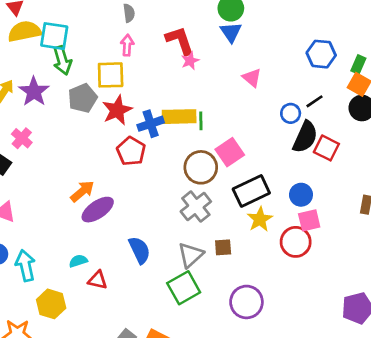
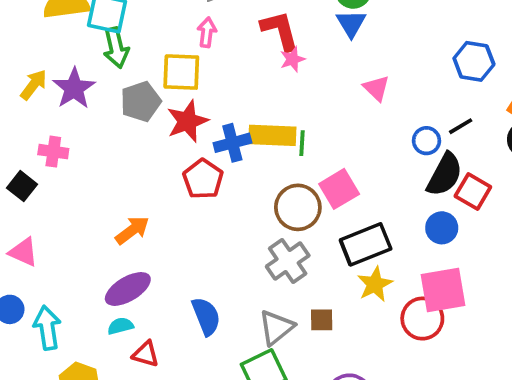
pink cross: (22, 138) -> (53, 152), turned -36
blue circle: (301, 195) -> (442, 228), moved
purple ellipse: (98, 210) -> (128, 289), moved
pink square: (309, 220) -> (443, 290), size x1.5

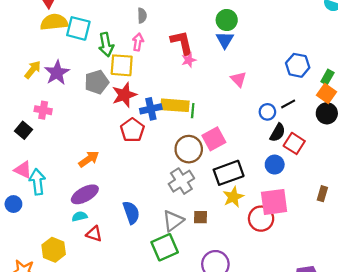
green arrow: (116, 48) -> (106, 45), moved
black semicircle: (445, 175) -> (278, 133), size x0.7
cyan arrow: (47, 328) -> (37, 182), moved

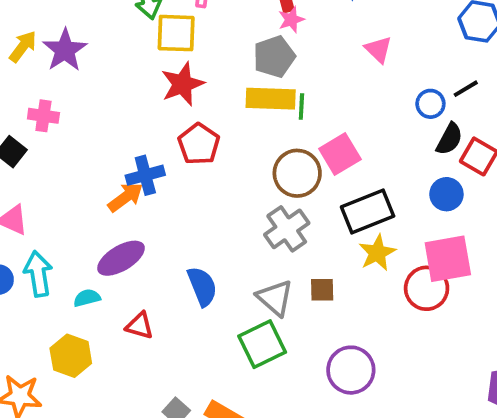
gray pentagon: (97, 82) -> (274, 57), moved
blue cross: (151, 109) -> (145, 175), moved
cyan arrow: (37, 182) -> (38, 274), moved
cyan semicircle: (80, 216) -> (87, 298), moved
gray triangle: (173, 221) -> (275, 298), turned -40

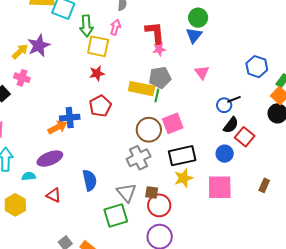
yellow arrow: (23, 47) -> (20, 51), moved
gray pentagon: (274, 57) -> (160, 78), moved
red star: (182, 84) -> (97, 73), size x0.7
black line: (466, 89) -> (234, 99), moved
red circle: (427, 288) -> (159, 205), moved

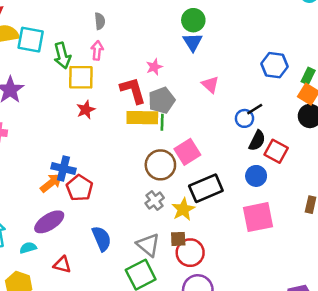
red L-shape: (155, 33) -> (133, 90), moved
red pentagon: (100, 106) -> (80, 188), moved
blue cross: (70, 118) -> (63, 169), turned 30
gray cross: (139, 158) -> (155, 201), size x0.7
yellow star: (184, 178) -> (183, 209), moved

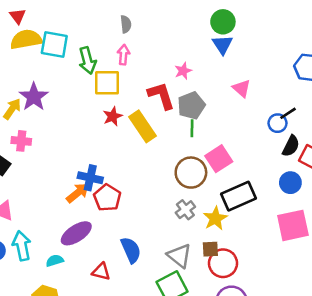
yellow rectangle: (142, 118) -> (143, 126), moved, turned 56
red triangle: (62, 265) -> (101, 272), moved

